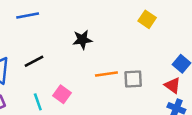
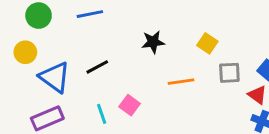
yellow square: (147, 19) -> (207, 43), moved
gray square: (133, 79) -> (229, 73), moved

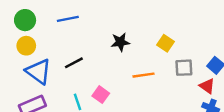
yellow circle: (25, 52) -> (26, 46), moved

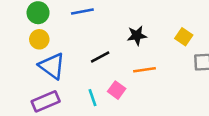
black line: (74, 63) -> (100, 57), moved
orange line: (144, 75) -> (144, 70), moved

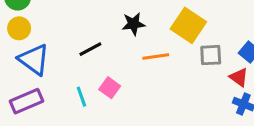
yellow square: (184, 37) -> (188, 25), size x1.6
orange line: (144, 70) -> (156, 57), moved

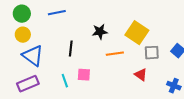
black line: (90, 49) -> (71, 49), turned -56
red triangle: (239, 77) -> (141, 75), moved
pink square: (110, 88) -> (84, 75), turned -32

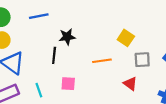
black star: (100, 32) -> (67, 37), moved
yellow square: (137, 33) -> (126, 38), size x0.7
cyan line: (65, 81) -> (39, 90), moved

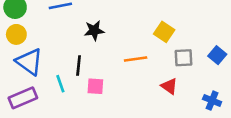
black line: (54, 55) -> (79, 66), moved
cyan line: (39, 90) -> (60, 84), moved

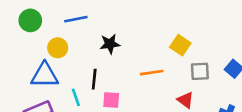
yellow circle: (16, 34) -> (58, 48), moved
blue triangle: (29, 62) -> (45, 75), turned -36

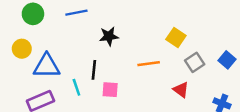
yellow circle: (58, 48) -> (22, 49), moved
gray square: (200, 71) -> (195, 62), turned -30

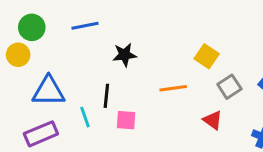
yellow circle: (22, 49) -> (18, 55), moved

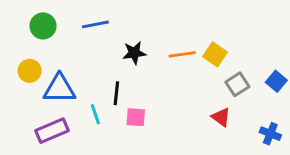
yellow circle: (18, 55) -> (30, 71), moved
orange line: (173, 88) -> (182, 54), moved

